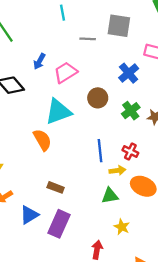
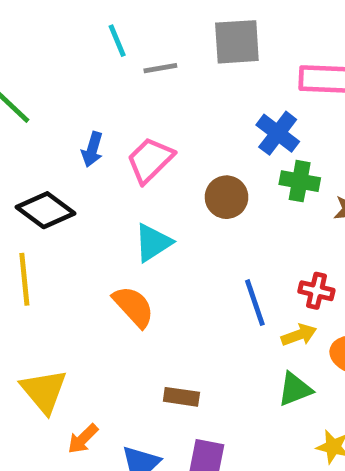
gray line: (88, 39) -> (160, 68), moved
green cross: (131, 111) -> (300, 181), moved, turned -30
cyan triangle: (58, 112) -> (153, 243), size x0.7

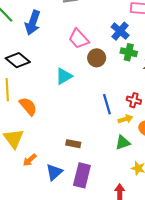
blue arrow: (92, 149) -> (33, 23), moved, size x1.6
pink trapezoid: (150, 160) -> (79, 39), moved, turned -90
orange semicircle: (133, 307) -> (28, 106), moved

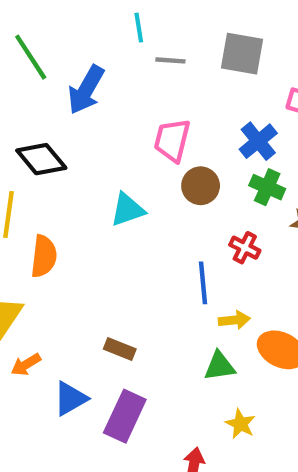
pink trapezoid: (79, 39) -> (172, 140), turned 45
red cross: (134, 100) -> (245, 248), moved
orange semicircle: (28, 106) -> (44, 256), turned 36

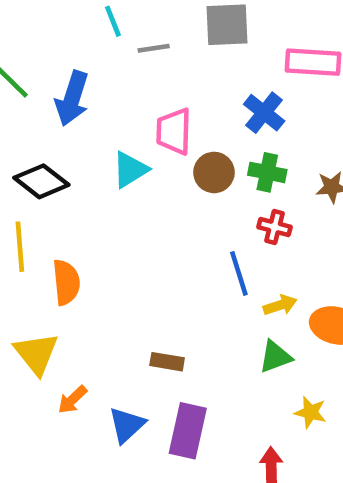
green cross: (267, 187) -> (267, 172), moved
cyan triangle: (127, 210) -> (130, 170), moved

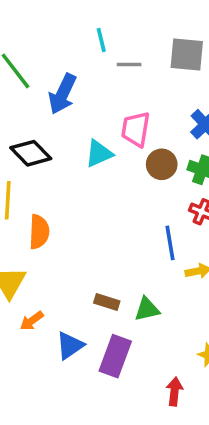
green triangle: (275, 357) -> (147, 309), moved

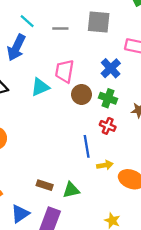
cyan line: (101, 40) -> (27, 21), moved, turned -35

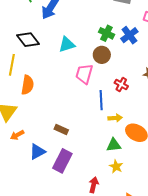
pink trapezoid: (64, 71) -> (84, 74), moved
green cross: (108, 98) -> (106, 33), moved
green triangle: (71, 190) -> (114, 145), moved

